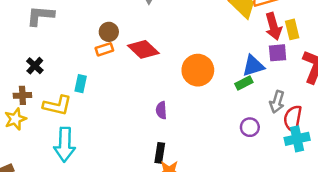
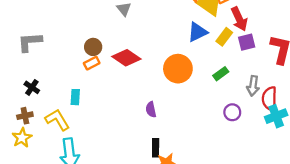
yellow rectangle: (292, 29) -> (224, 37), moved, turned 60
blue triangle: (253, 66) -> (197, 32), moved
yellow L-shape: (57, 105) -> (57, 120), turned -125

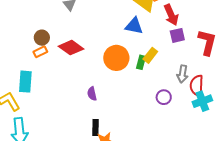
blue triangle: (197, 32) -> (134, 26), turned 36
yellow rectangle: (224, 37) -> (150, 55), moved
green rectangle: (221, 74) -> (141, 62), moved, turned -40
cyan rectangle: (75, 97) -> (25, 82), size x1.5

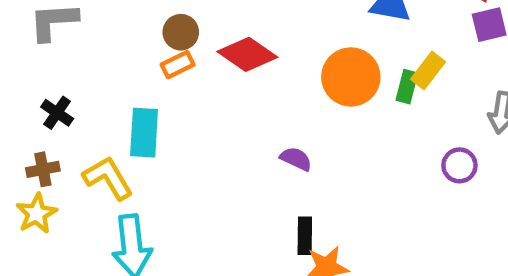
purple semicircle: (92, 94) -> (296, 159), turned 128

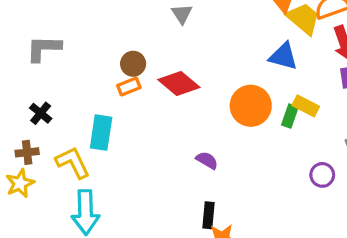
yellow rectangle: (428, 70) -> (306, 106), turned 75

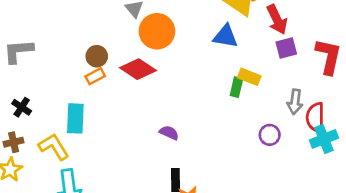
orange circle: (251, 106) -> (157, 31), moved

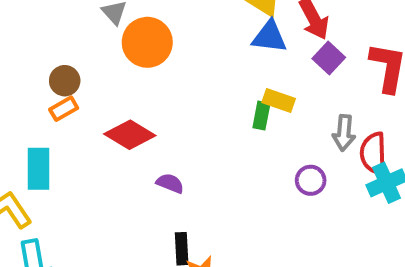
blue triangle: (225, 36) -> (269, 37), moved
purple square: (286, 48) -> (329, 58), turned -30
red diamond: (138, 69) -> (130, 135), moved

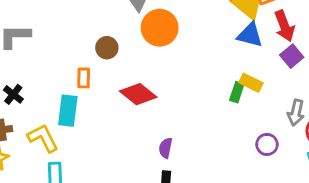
brown circle: (65, 81) -> (107, 48), moved
orange rectangle: (64, 109) -> (84, 78), moved, turned -66
purple semicircle: (170, 183) -> (165, 148), moved, turned -108

